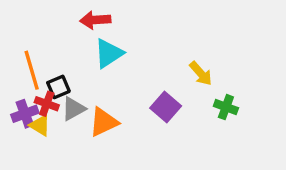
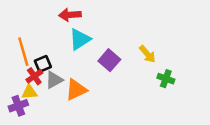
red cross: (47, 104) -> (34, 76), turned 35
purple square: (166, 107) -> (109, 60), moved
purple cross: (25, 114) -> (18, 106), moved
yellow triangle: (40, 125) -> (29, 92), turned -35

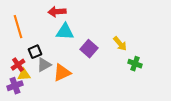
cyan triangle: (80, 39) -> (65, 32), turned 36
orange line: (23, 52) -> (18, 27), moved
red cross: (34, 76) -> (18, 65), moved

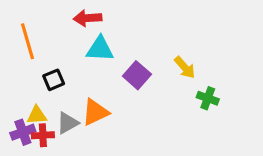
red cross: (18, 65) -> (43, 135), moved, turned 32
gray triangle: (44, 65) -> (68, 123), moved

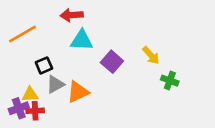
orange line: (27, 41) -> (23, 34), turned 76
gray triangle: (68, 123) -> (55, 84), moved

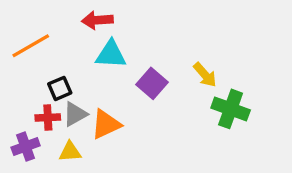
green cross: (170, 81) -> (231, 109), size x1.5
yellow triangle: (30, 94) -> (70, 152), moved
red cross: (35, 111) -> (48, 118), moved

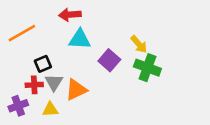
yellow arrow: (205, 75) -> (139, 44), moved
green cross: (231, 109) -> (147, 68), moved
gray triangle: (75, 114) -> (54, 82), turned -30

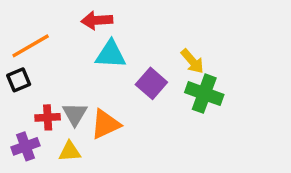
black square: (43, 64) -> (19, 80), moved

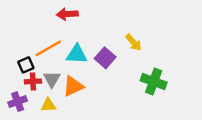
orange line: (31, 46) -> (48, 48), moved
cyan triangle: (111, 54) -> (77, 54), moved
black square: (19, 80) -> (26, 65), moved
green cross: (204, 94) -> (154, 81), moved

